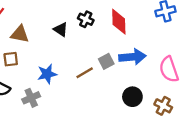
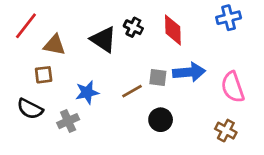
black triangle: (61, 30) -> (103, 39), size x1.5
gray square: (106, 61) -> (158, 78), turned 35
black circle: (132, 97) -> (161, 120), moved

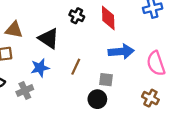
black triangle: (103, 39) -> (49, 39), moved
gray square: (158, 78) -> (106, 80), moved
brown line: (132, 91) -> (76, 67), turned -35
black circle: (161, 120) -> (97, 99), moved

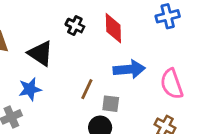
brown line: (76, 67) -> (87, 89), moved

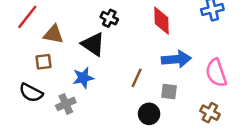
black cross: (75, 26) -> (109, 18), moved
gray square: (111, 104) -> (169, 91), moved

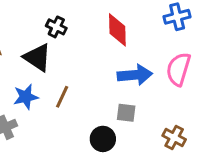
pink semicircle: (216, 73) -> (179, 69), moved, turned 36
brown line: (137, 78) -> (62, 97), moved

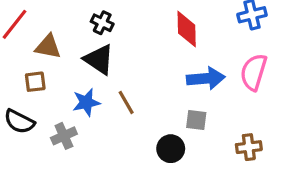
black cross: (56, 27) -> (102, 23), moved
brown line: (62, 97) -> (126, 102), turned -55
brown cross: (174, 137) -> (249, 147), turned -35

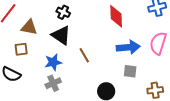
brown line: (126, 102) -> (84, 55), moved
gray square: (196, 120) -> (130, 71), moved
gray cross: (64, 136) -> (53, 83), moved

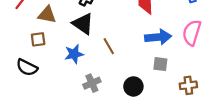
gray cross: (53, 83) -> (92, 83), moved

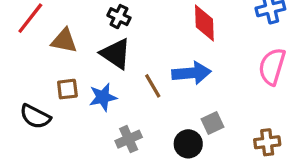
blue arrow: (158, 37) -> (191, 73), moved
brown square: (38, 39) -> (67, 89), moved
gray square: (160, 64) -> (212, 123), moved, turned -32

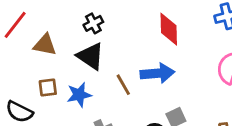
black cross: (119, 17) -> (93, 23), turned 36

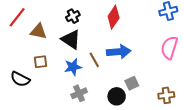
red diamond: (169, 29) -> (114, 17), moved, turned 35
blue star: (79, 95) -> (73, 67), moved

